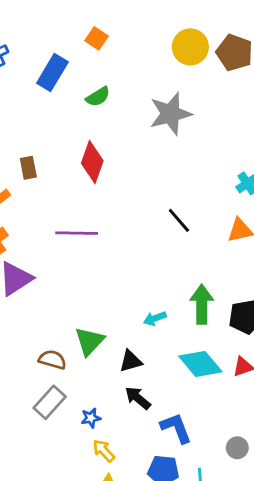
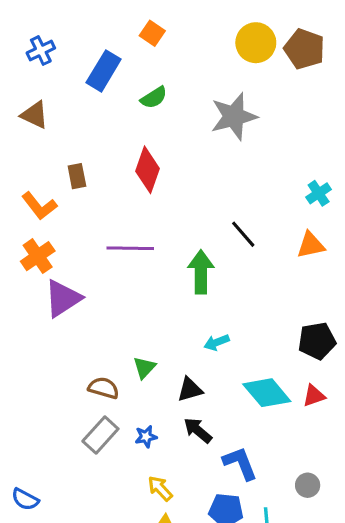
green arrow: (202, 304) -> (201, 272), moved
green triangle: (89, 341) -> (144, 368), size x0.7
blue star: (91, 418) -> (146, 437), moved

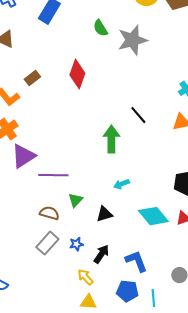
green semicircle: (154, 98) -> (100, 28), moved, turned 90
brown rectangle: (77, 176) -> (32, 78), turned 63
purple line: (130, 248) -> (53, 175), moved
black arrow: (198, 430) -> (101, 254), moved, turned 84

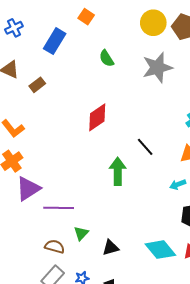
gray star: (132, 40) -> (157, 68), moved
red diamond: (77, 74) -> (97, 117), moved, turned 36
brown rectangle: (32, 78) -> (37, 85), moved
cyan arrow: (121, 184) -> (178, 184), moved

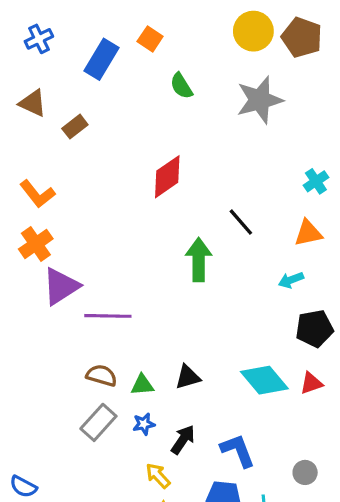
orange square: (86, 17) -> (150, 39), moved
green triangle: (81, 233) -> (142, 385), moved, turned 42

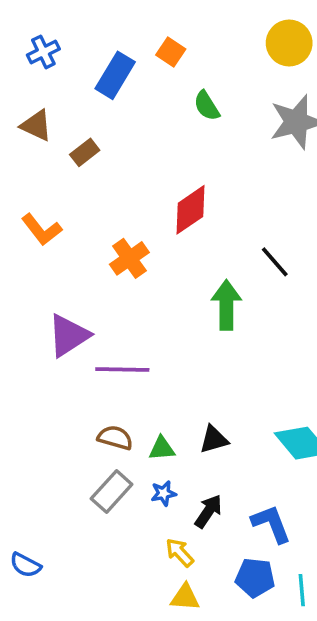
orange cross: (36, 244) -> (129, 258), moved

